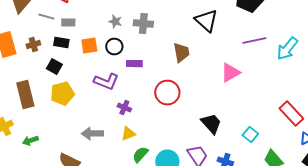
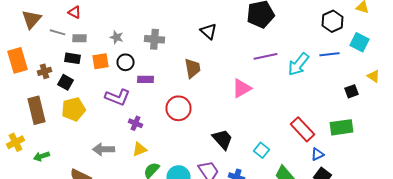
black triangle: (206, 21) -> (208, 31), moved, size x0.7
gray star: (115, 22) -> (116, 37), moved
brown cross: (33, 45) -> (44, 71), moved

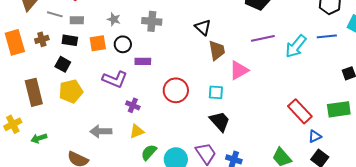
black triangle: (208, 31) -> (203, 27), moved
brown trapezoid: (192, 68) -> (217, 50), moved
brown cross: (44, 71) -> (42, 39), moved
cyan square: (262, 150) -> (216, 92), moved, turned -35

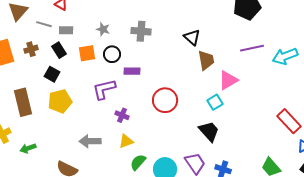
black rectangle: (70, 40) -> (59, 50), turned 49
cyan arrow: (296, 46) -> (285, 56), turned 30
purple L-shape: (115, 79) -> (104, 89), turned 145
cyan square: (216, 92) -> (215, 102), moved, turned -35

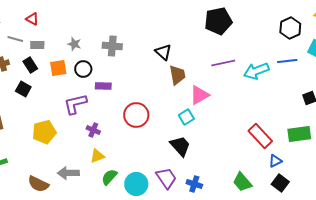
yellow pentagon: (60, 101) -> (44, 132), moved
gray arrow: (90, 141) -> (68, 173), moved

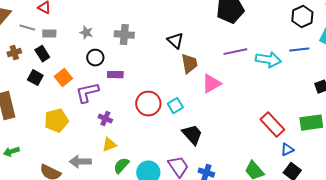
orange square: (58, 68) -> (63, 78), moved, turned -30
cyan arrow: (256, 71) -> (268, 60), turned -150
cyan square: (186, 117) -> (175, 106), moved

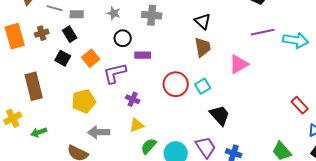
brown trapezoid: (189, 64) -> (203, 47), moved
red rectangle: (272, 125) -> (300, 105), size x0.7
gray arrow: (80, 162) -> (99, 132), moved

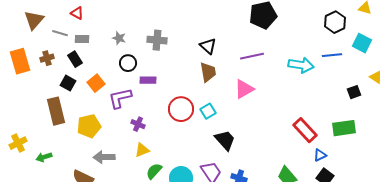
purple line: (263, 32) -> (252, 56), moved
brown rectangle: (34, 86) -> (56, 111), moved
red rectangle: (300, 105) -> (305, 130), size x1.4

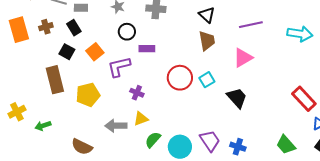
black trapezoid: (225, 140) -> (237, 98), moved
gray arrow: (104, 157) -> (116, 126), moved

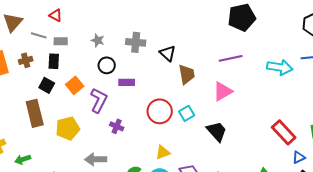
black triangle: (207, 15) -> (168, 53), moved
black rectangle: (74, 28) -> (54, 61), turned 35
purple L-shape: (119, 67) -> (99, 100), turned 130
yellow triangle: (141, 119) -> (163, 152), moved

